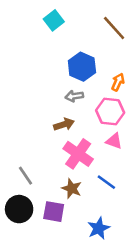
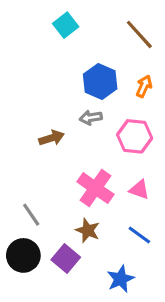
orange arrow: (118, 82) -> (144, 86), moved
brown arrow: (64, 124) -> (52, 138), moved
pink triangle: (114, 141) -> (139, 190), moved
blue line: (106, 182) -> (139, 235), moved
purple square: (54, 212) -> (66, 259), turned 30

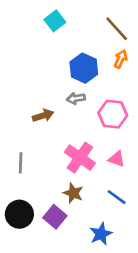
orange arrow: (144, 86) -> (121, 59), moved
gray line: (31, 215) -> (21, 163), moved, turned 36

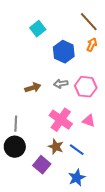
cyan square: (55, 21) -> (38, 29), moved
gray arrow: (76, 98) -> (61, 84), moved
blue line: (117, 197) -> (77, 150), moved
black circle: (19, 214) -> (15, 147), moved

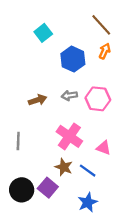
pink triangle: (89, 121) -> (104, 148), moved
black circle: (15, 147) -> (22, 190), moved

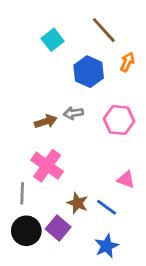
brown line: (101, 25) -> (104, 30), moved
gray arrow: (69, 95) -> (73, 113), moved
pink cross: (69, 136) -> (47, 166), moved
gray line: (18, 141) -> (22, 193), moved

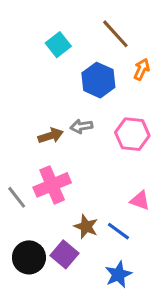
pink cross: (47, 166) -> (52, 185), turned 32
gray line: (22, 193) -> (17, 197), moved, turned -40

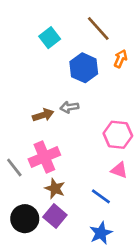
pink hexagon: (132, 134) -> (118, 135), moved
brown star: (86, 227) -> (55, 188), moved

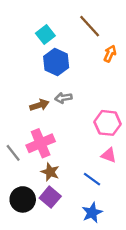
blue hexagon: (84, 68) -> (56, 62), moved

